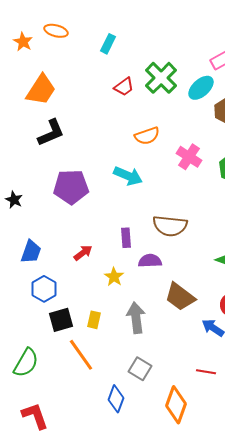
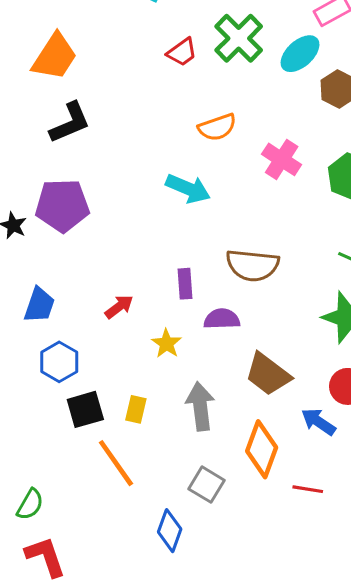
purple pentagon: (71, 187) -> (62, 205), moved
green semicircle: (26, 363) -> (30, 504), moved, size x0.7
orange diamond: (176, 405) -> (262, 449), moved

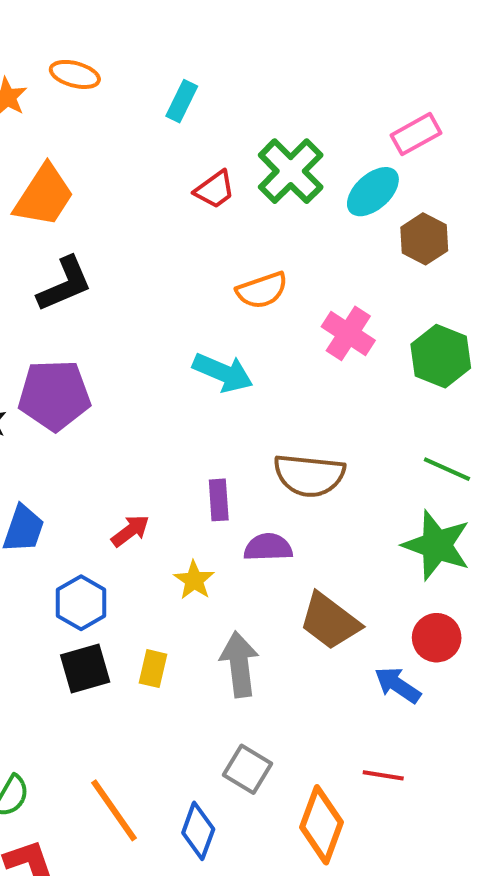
blue hexagon: (59, 362) -> (81, 603), moved
orange diamond: (262, 449) -> (322, 825), moved
orange line: (116, 463) -> (114, 810), moved

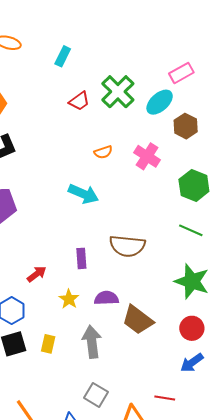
orange semicircle: (262, 290) -> (103, 152), size x0.7
pink cross: (348, 333) -> (147, 156), moved
green line: (447, 469) -> (191, 230), moved
purple semicircle: (268, 547) -> (106, 298), moved
blue arrow: (398, 685) -> (192, 363), moved, turned -70

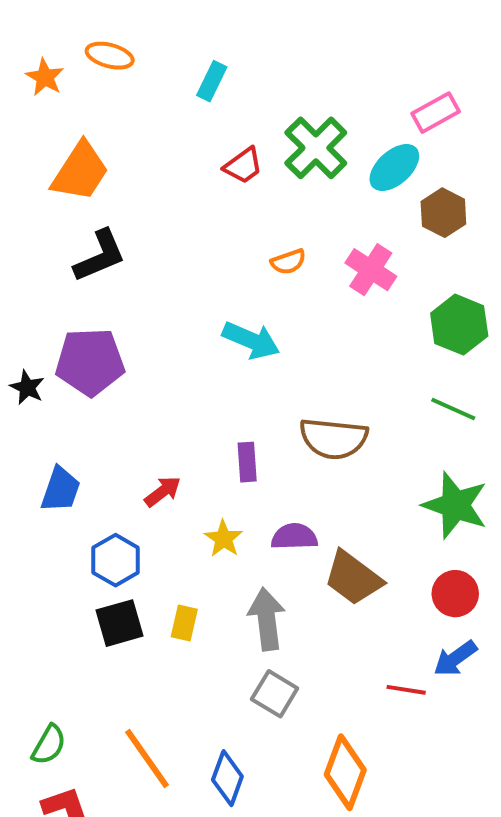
gray square: (96, 395) -> (275, 694), moved
red line: (165, 398) -> (406, 690), moved

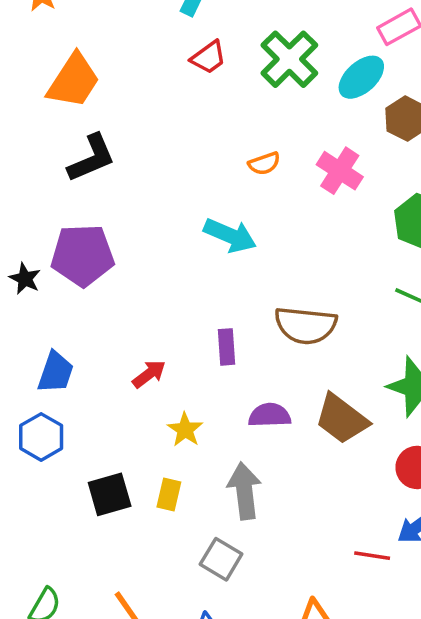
red trapezoid: (243, 166) -> (208, 57), moved
yellow star: (224, 539) -> (185, 430), moved
blue hexagon: (116, 560) -> (41, 437), moved
brown trapezoid: (353, 578) -> (342, 419), moved
gray square: (275, 694) -> (221, 559), moved

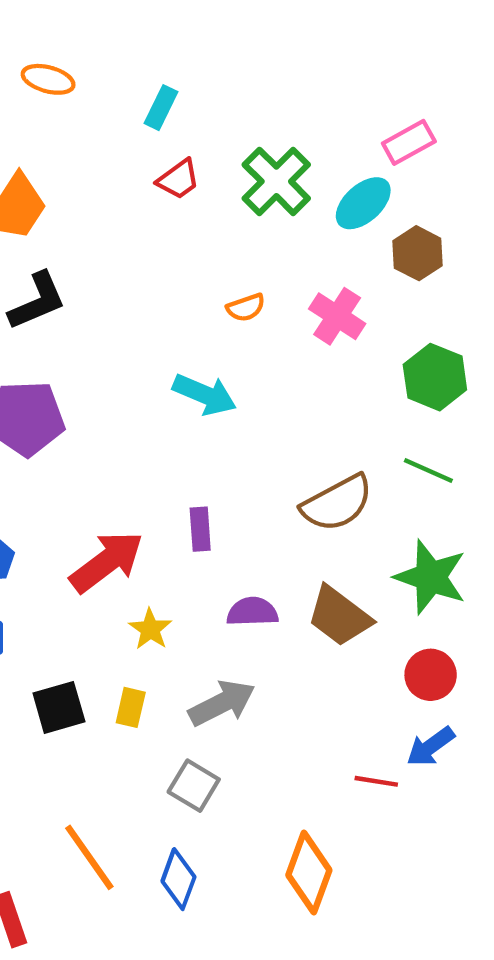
brown semicircle: (306, 325) -> (337, 503), moved, turned -34
red arrow: (149, 374) -> (107, 562), size x1.8
gray arrow: (244, 491) -> (222, 703), turned 70

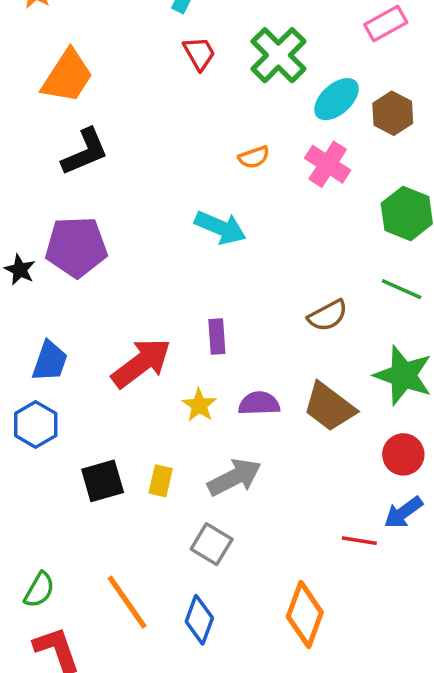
red trapezoid: (178, 179) -> (199, 53), turned -84
cyan ellipse: (363, 203) -> (336, 99), moved
brown semicircle: (337, 503) -> (328, 315), size x0.7
yellow star: (150, 629) -> (199, 405), moved

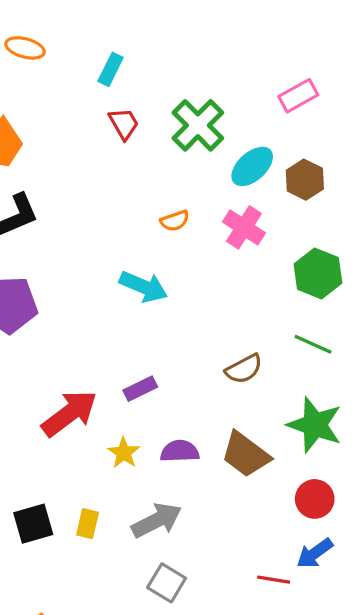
purple rectangle: (217, 337) -> (140, 389), turned 68
gray square: (212, 544) -> (167, 583), moved

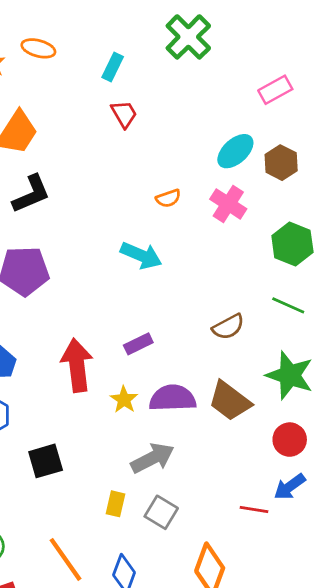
green cross: (198, 125) -> (188, 37), moved
red arrow: (69, 413) -> (77, 365), turned -60
purple semicircle: (180, 451) -> (173, 398), size x1.4
yellow rectangle: (88, 524) -> (115, 504), moved

